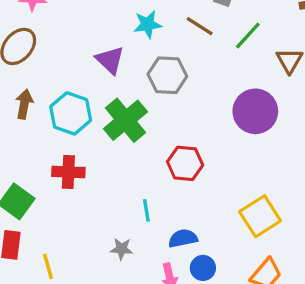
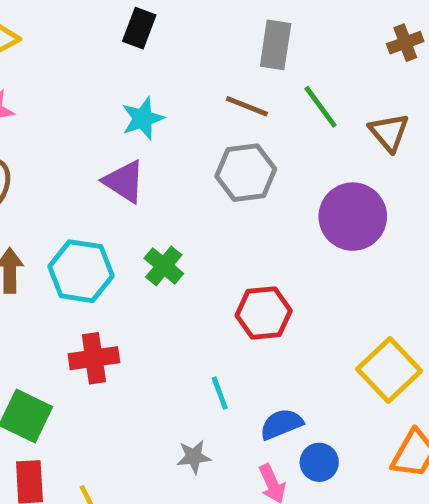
cyan star: (148, 24) -> (143, 118), moved
green line: (248, 36) -> (321, 107), turned -68
gray hexagon: (167, 75) -> (246, 173), moved
green cross: (126, 120) -> (164, 266), size x0.6

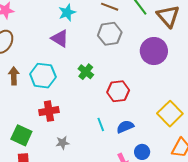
brown triangle: (389, 132) -> (168, 16), size x1.4
green cross: (164, 266) -> (86, 72), moved
blue semicircle: (281, 424) -> (125, 127), moved
gray star: (194, 457) -> (63, 143), moved

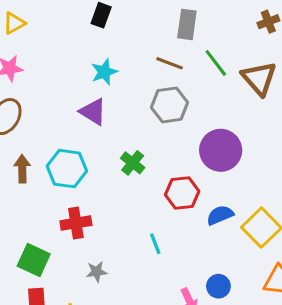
purple circle: (154, 51) -> (221, 150), moved
blue semicircle: (125, 127) -> (220, 215), moved

